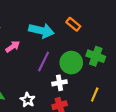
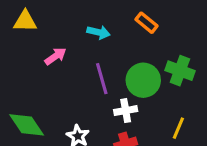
cyan arrow: (41, 31) -> (99, 32), size x0.6
purple line: (44, 62) -> (102, 79), turned -42

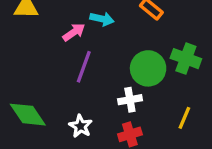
pink arrow: (55, 56) -> (74, 32), moved
purple line: (102, 79) -> (84, 67), moved, turned 36

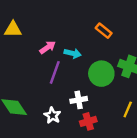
cyan arrow: (102, 19) -> (73, 53), moved
white cross: (130, 100) -> (79, 100), moved

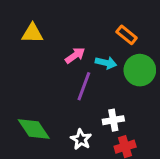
orange rectangle: (104, 31) -> (127, 35), moved
green circle: (101, 74) -> (140, 70), moved

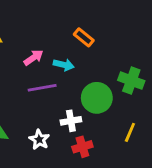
green circle: (140, 70) -> (97, 98), moved
purple line: (84, 86) -> (42, 88), turned 60

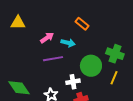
yellow line: (130, 132) -> (114, 78), moved

